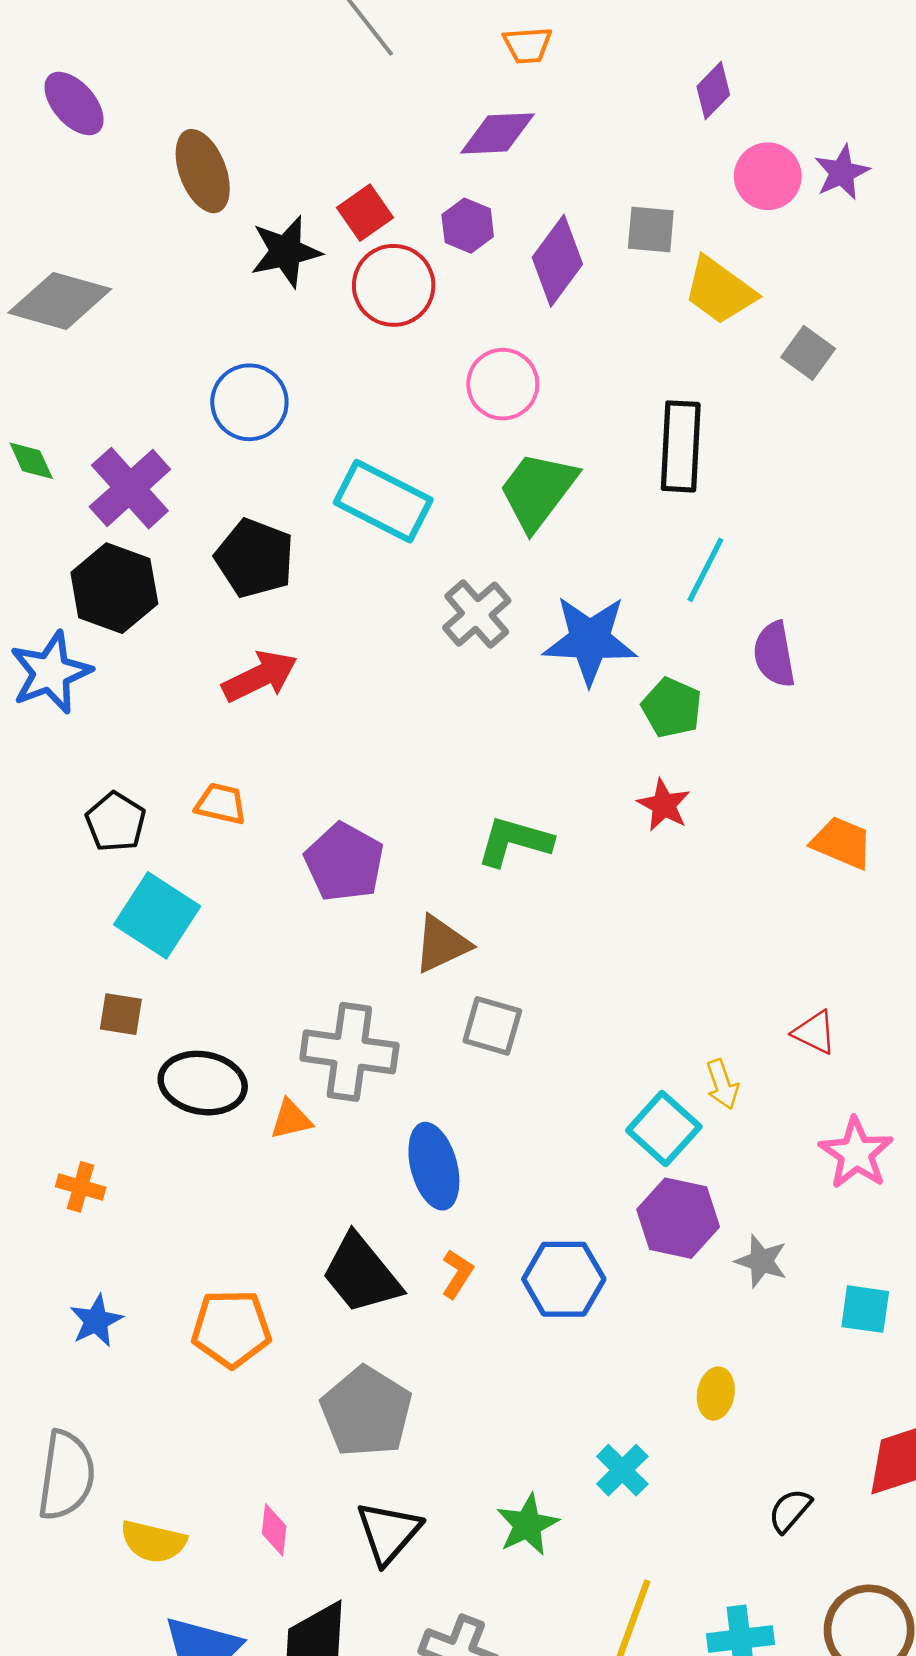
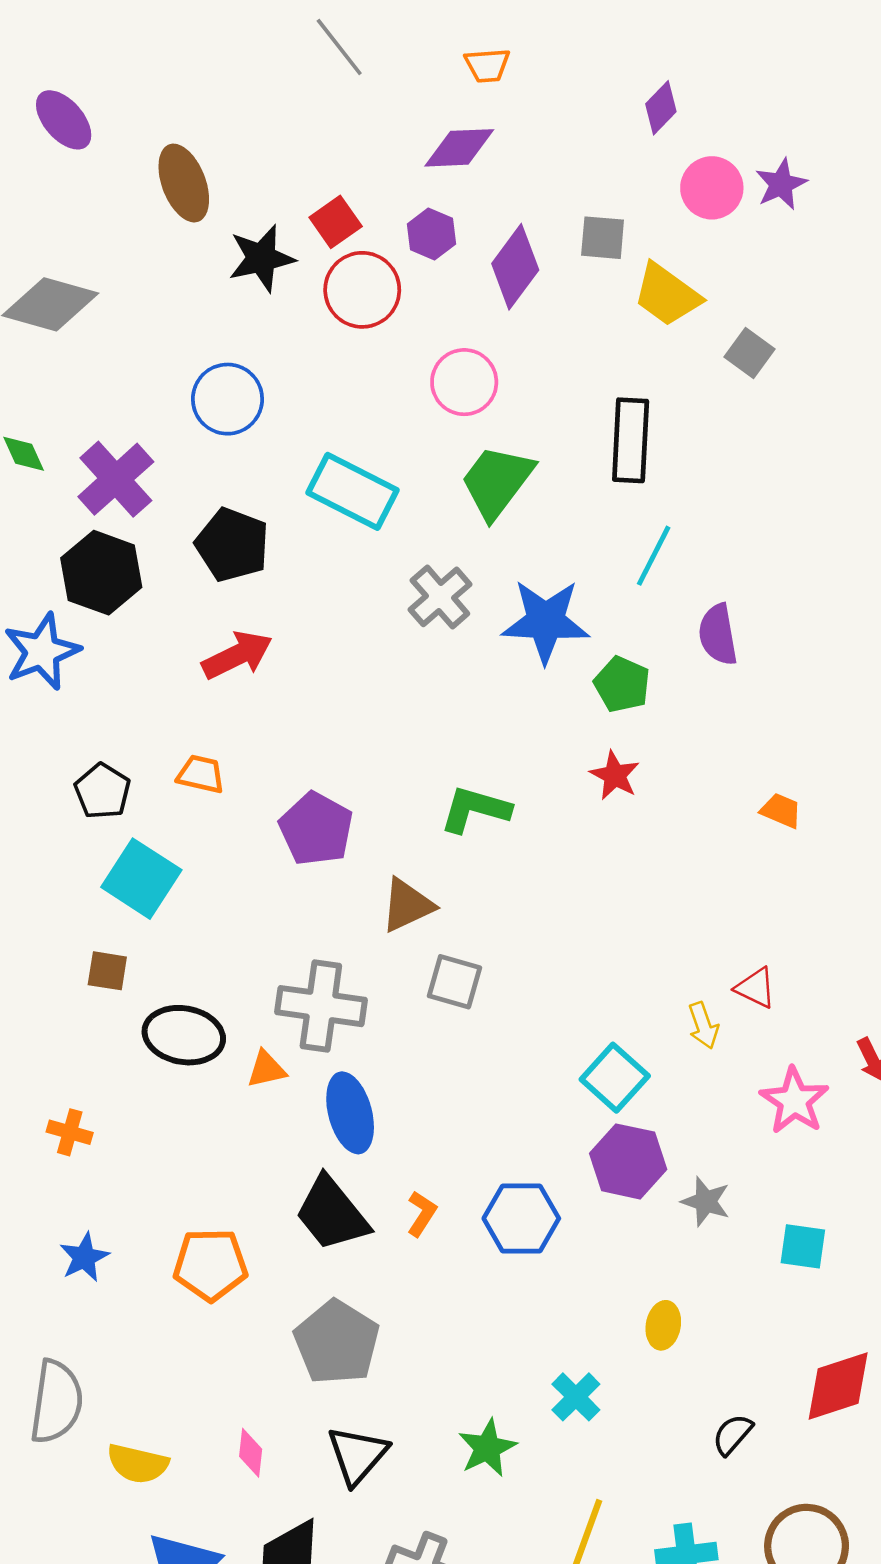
orange trapezoid: (842, 843) -> (781, 811), size x0.7
yellow arrow: (722, 1084) -> (703, 1025), moved
blue ellipse: (434, 1166) -> (350, 1113), moved

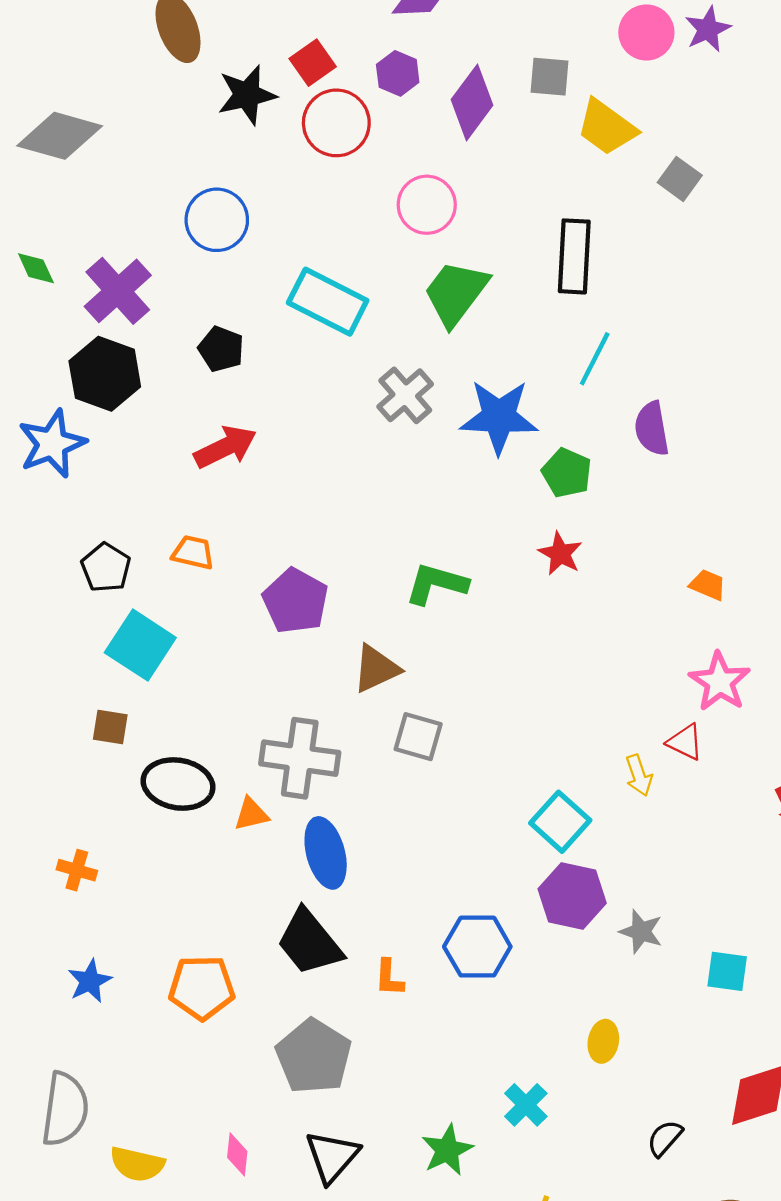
black pentagon: (232, 545) -> (221, 349), size x0.7
pink star: (794, 1101) -> (720, 682), moved
orange L-shape: (422, 1214) -> (389, 978), moved, turned 150

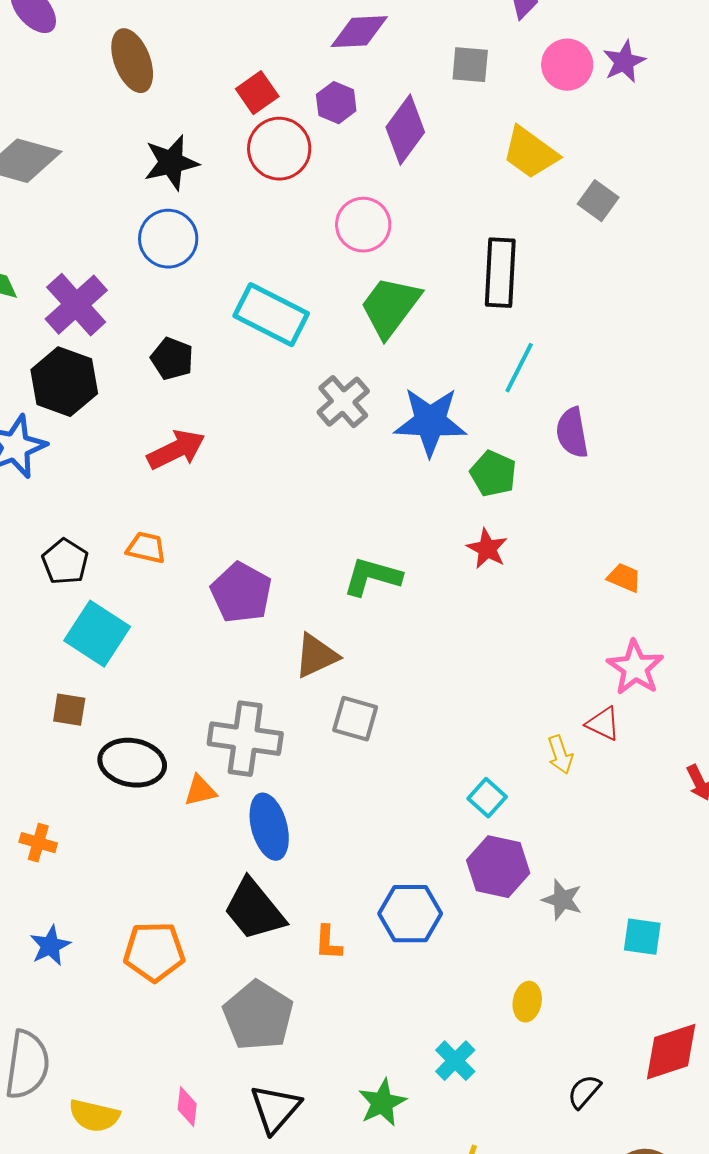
gray square: (549, 77) -> (470, 65), moved
black star: (247, 95) -> (171, 163), moved
cyan square: (560, 822) -> (487, 798), size x0.7

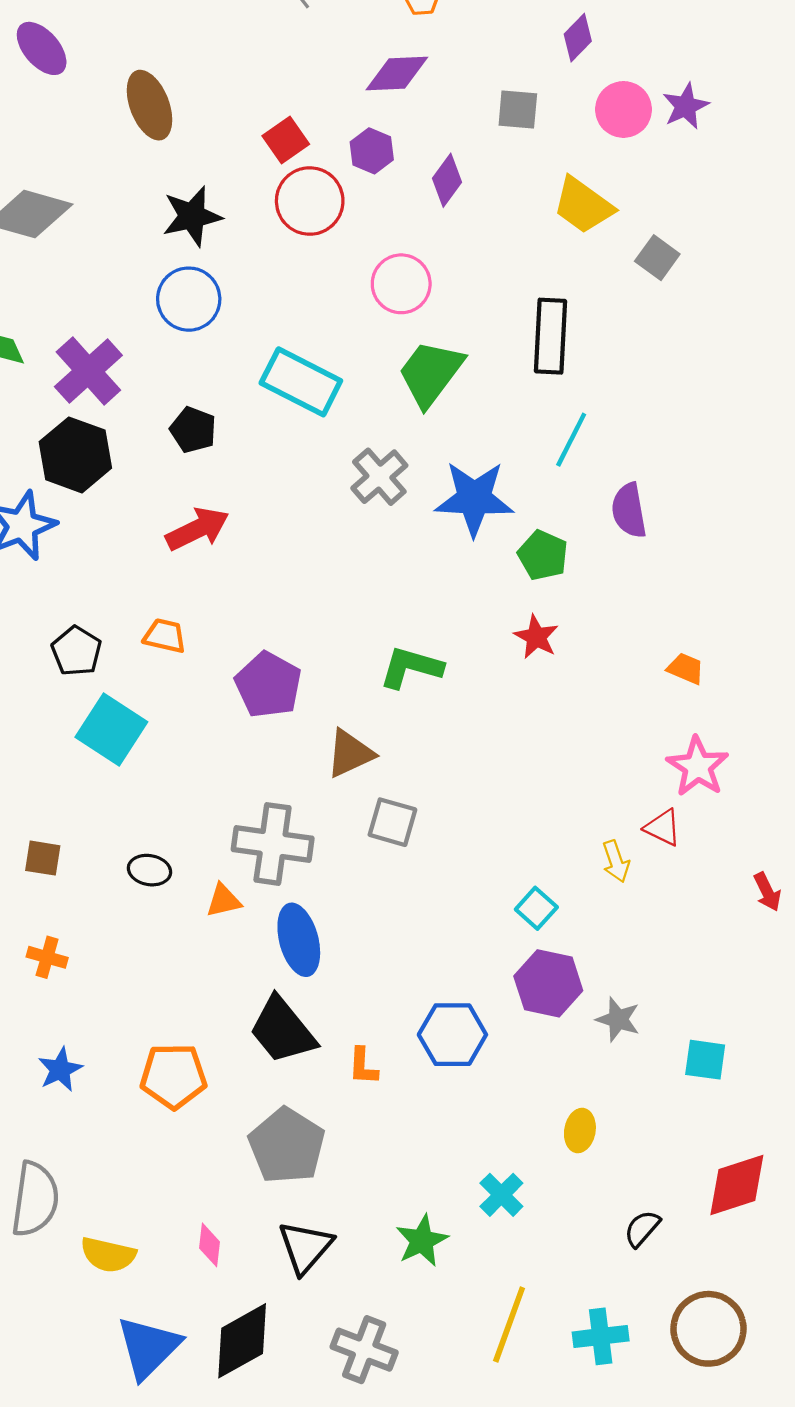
purple diamond: (405, 130) -> (447, 180), size x0.7
brown square: (69, 710) -> (43, 858), moved
black ellipse: (132, 763) -> (149, 870), size x0.6

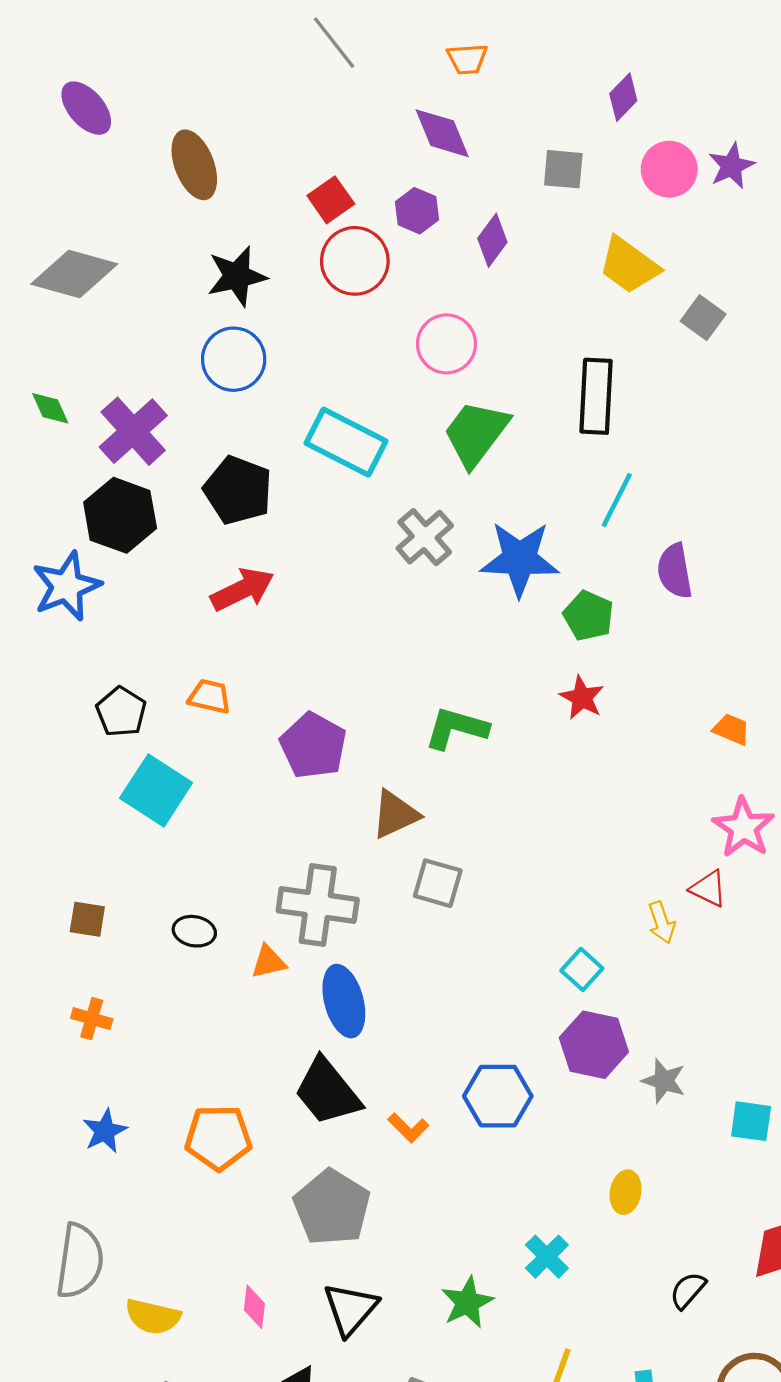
purple diamond: (397, 74) -> (442, 133), turned 70
black pentagon: (193, 430) -> (238, 490), size x1.5
orange L-shape: (363, 1066) -> (408, 1128), turned -48

